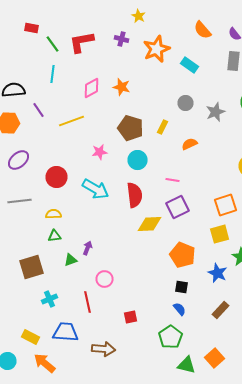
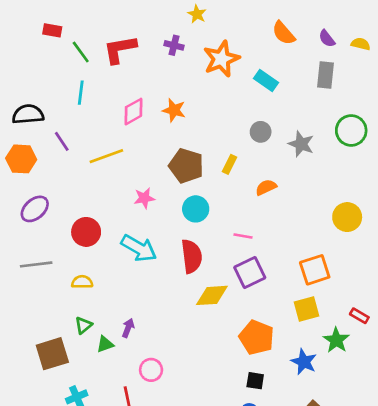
gray star: (216, 112) -> (301, 144), turned -30
green triangle: (54, 236) -> (83, 325), moved, turned -32

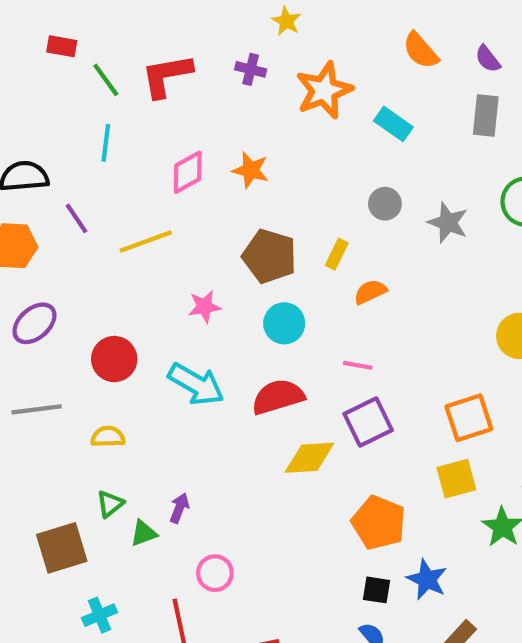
orange semicircle: (266, 187) -> (370, 292), moved
red semicircle: (192, 256) -> (278, 397), turned -100
blue star: (304, 362) -> (427, 579), moved

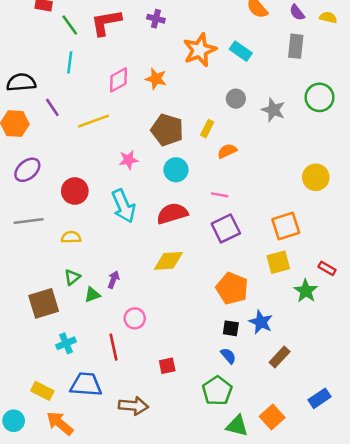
orange star: (324, 90) -> (200, 50), moved
cyan arrow: (196, 384) -> (123, 206), turned 36
yellow diamond: (309, 458) -> (168, 261), moved

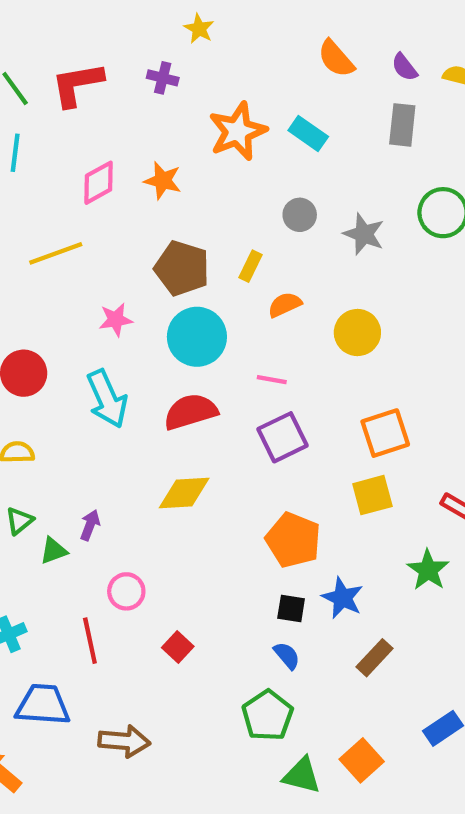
cyan circle: (176, 170) -> (197, 337), size x1.4
yellow circle: (316, 177) -> (357, 332), moved
green star: (306, 291) -> (428, 570), moved
red square: (167, 366) -> (178, 647), moved, turned -35

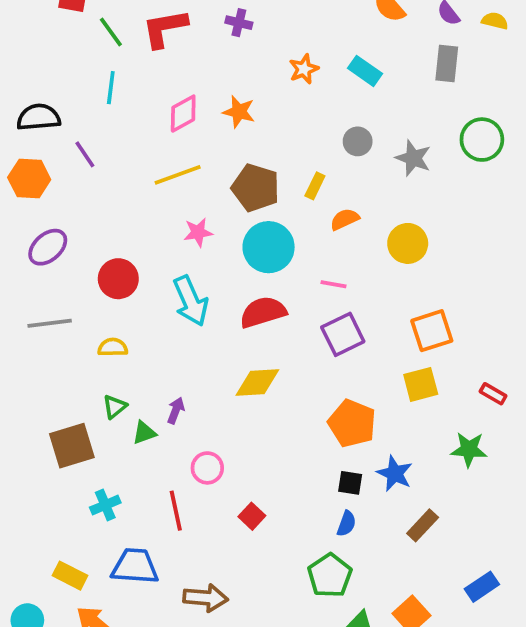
orange star: (238, 131) -> (304, 69), size x0.6
yellow line: (56, 253) -> (178, 175), moved
green star: (428, 570) -> (469, 449), turned -30
blue semicircle: (287, 656) -> (346, 524), turned 60

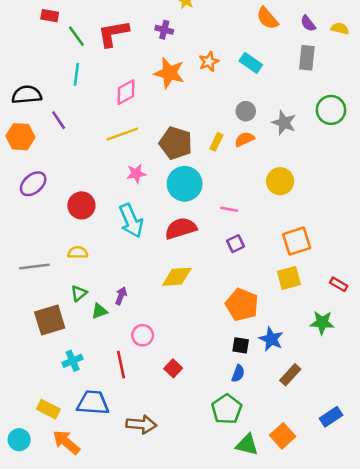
orange star: (239, 112) -> (169, 73), moved, size x1.4
orange semicircle: (345, 219) -> (244, 139), moved
gray line: (50, 323) -> (34, 267), moved
purple square: (343, 334) -> (236, 244), size x0.6

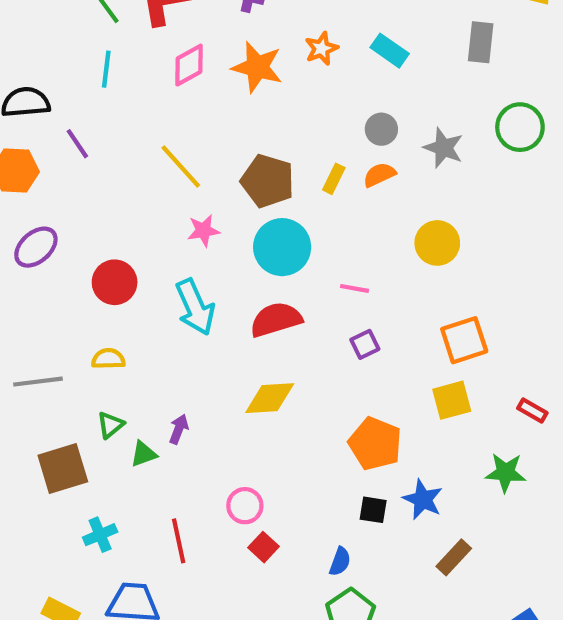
pink diamond: (126, 92) -> (189, 65), moved
yellow line: (122, 134) -> (181, 166), turned 68
pink circle: (143, 335) -> (245, 506), moved
blue semicircle: (238, 373) -> (340, 562), moved

